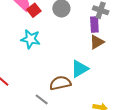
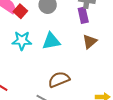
brown triangle: (97, 42) -> (90, 42), moved
cyan triangle: (80, 69) -> (51, 41), moved, turned 30

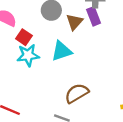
red square: (20, 11) -> (24, 37), moved
brown triangle: (90, 42) -> (74, 22), moved

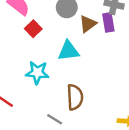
cyan star: (28, 55) -> (37, 73), moved
brown semicircle: (77, 93) -> (75, 97), turned 105

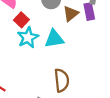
cyan star: (37, 73) -> (28, 38), moved, turned -30

